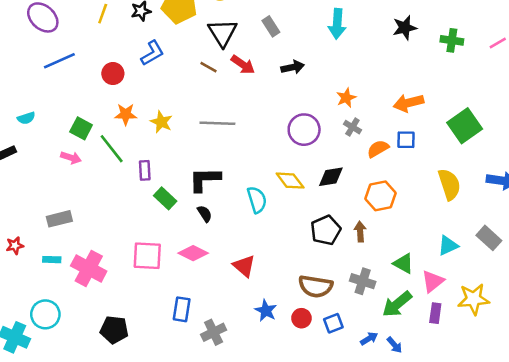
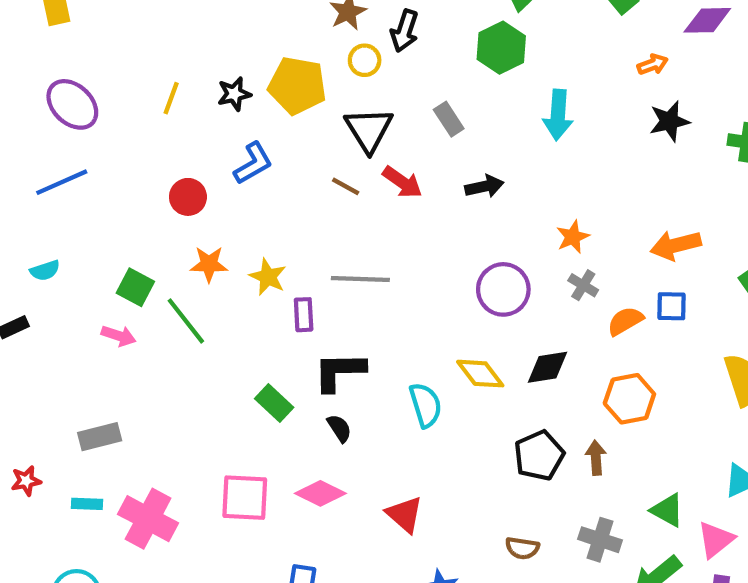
blue line: (59, 61) -> (62, 182), moved
purple rectangle: (145, 170) -> (304, 315), moved
brown semicircle: (316, 286) -> (522, 548), size x0.6

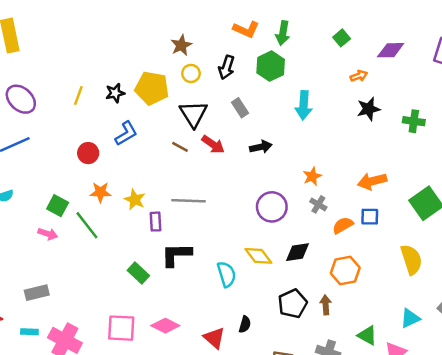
black arrow: (405, 31) -> (227, 67), moved
black semicircle: (339, 428) -> (245, 324), moved, turned 49

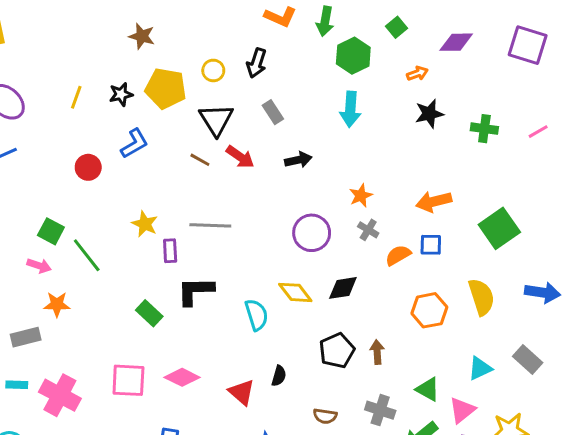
brown star: (181, 45) -> (142, 36), moved, turned -30
green hexagon: (271, 66) -> (353, 56), moved
orange star: (100, 192) -> (57, 304), moved
orange hexagon: (345, 271) -> (429, 310), moved

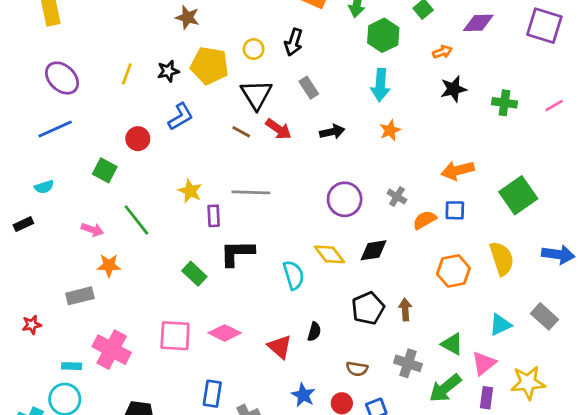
orange star: (361, 196) -> (390, 130), moved
green square: (51, 231) -> (105, 170), moved
cyan rectangle: (17, 385) -> (72, 366), moved

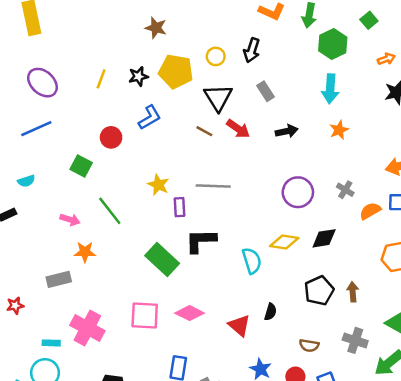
yellow diamond: (329, 254) -> (284, 242), turned -44
green rectangle: (194, 274) -> (162, 259), size x1.5

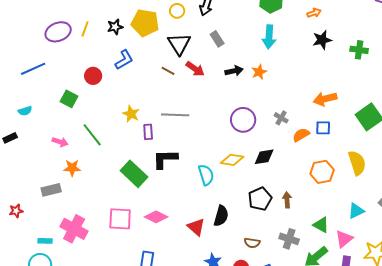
purple ellipse: (43, 83) -> (58, 32), moved, turned -65
orange star: (339, 130) -> (259, 72), moved
black semicircle: (270, 312) -> (221, 216), size x1.5

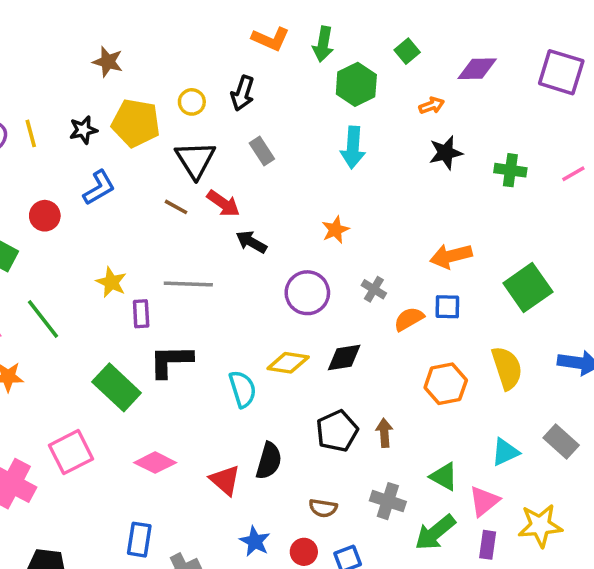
yellow line: (85, 29) -> (31, 133), turned -35
black arrow: (234, 71) -> (251, 242), moved, turned -138
orange star: (259, 72) -> (335, 230), moved
pink square: (120, 219) -> (71, 452), moved, turned -30

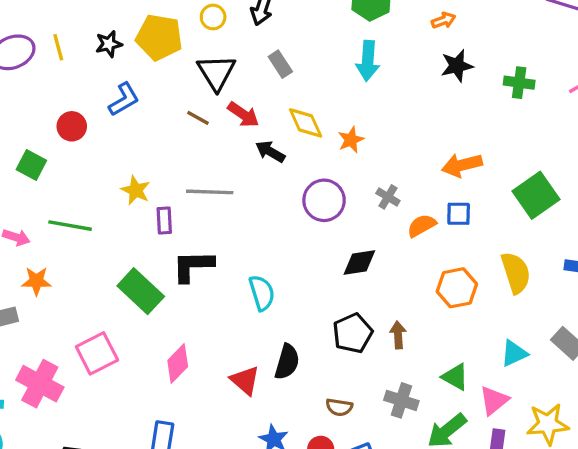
green line: (43, 319) -> (70, 226), turned -42
yellow diamond: (288, 363) -> (306, 123), moved, turned 57
pink diamond: (155, 463) -> (178, 363), turned -72

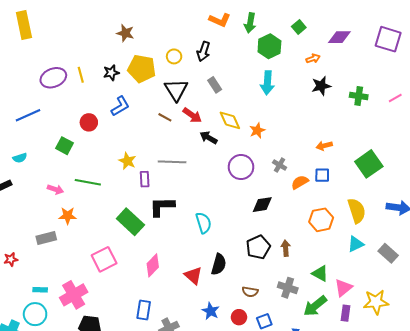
orange arrow: (462, 165) -> (324, 146), size x0.7
cyan triangle: (514, 353) -> (356, 244), moved
pink cross: (40, 384) -> (74, 295), moved, turned 32

